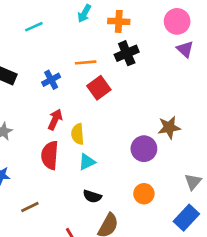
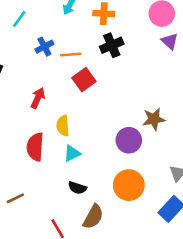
cyan line: (34, 27) -> (19, 19), turned -30
blue cross: (51, 80) -> (44, 47), moved
red arrow: (55, 119) -> (38, 98), moved
orange circle: (144, 194) -> (129, 185), size x1.5

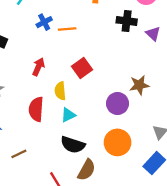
purple triangle: (170, 41) -> (153, 34), moved
black cross: (112, 45) -> (127, 21), moved, turned 30
red square: (84, 80) -> (82, 68), moved
black semicircle: (77, 188) -> (73, 145), size x1.5

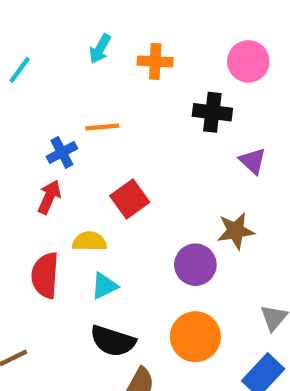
blue cross: (44, 22) -> (62, 152), moved
purple triangle: (153, 34) -> (253, 161), moved
yellow semicircle: (60, 91) -> (89, 241), turned 96

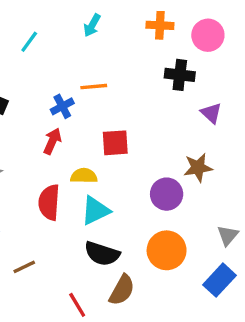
orange cross: (155, 61) -> (160, 25), moved
red square: (130, 199) -> (115, 143), turned 32
cyan triangle: (104, 286) -> (95, 211), size x1.4

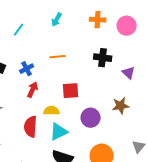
black cross: (180, 75) -> (103, 58), moved
blue cross: (62, 106) -> (27, 69), moved
purple circle: (167, 194) -> (91, 118), moved

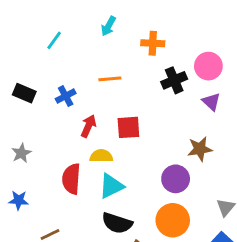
orange cross: (98, 20) -> (153, 43), moved
pink circle: (127, 26) -> (208, 66), moved
black cross: (103, 58) -> (174, 80), turned -30
red arrow: (33, 90) -> (88, 126), moved
purple circle: (91, 118) -> (176, 179), moved

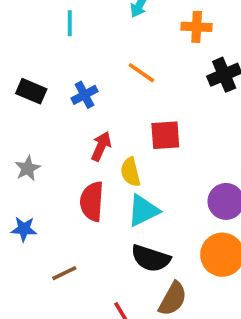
cyan line: (54, 40) -> (70, 23), turned -36
orange line: (110, 79) -> (141, 73), turned 40
red arrow: (88, 126) -> (101, 146), moved
yellow semicircle: (101, 156) -> (130, 172), turned -105

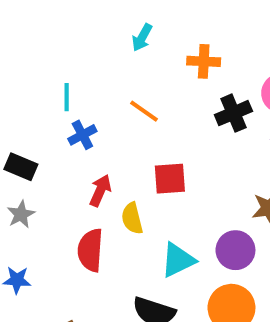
cyan line: (70, 23) -> (67, 97), moved
black rectangle: (31, 91) -> (21, 167), moved
cyan triangle: (143, 211) -> (178, 260), moved

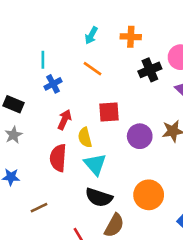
cyan arrow: (142, 38) -> (91, 35), moved
purple circle: (235, 250) -> (140, 136), moved
cyan triangle: (178, 260) -> (95, 164), moved, turned -45

